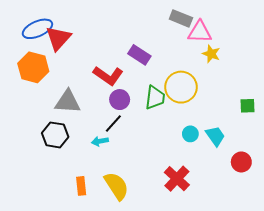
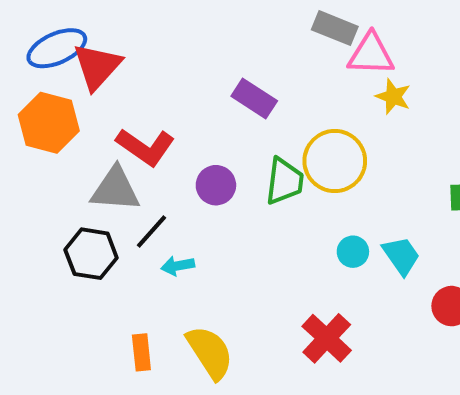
red L-shape: (108, 76) -> (145, 147), moved
black line: (113, 124) -> (151, 232), moved

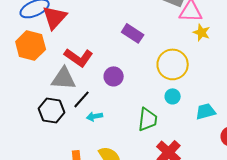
green trapezoid: (284, 181) -> (148, 119), moved
cyan circle: (353, 252) -> (173, 96), moved
cyan trapezoid: (401, 256) -> (206, 111), turned -70

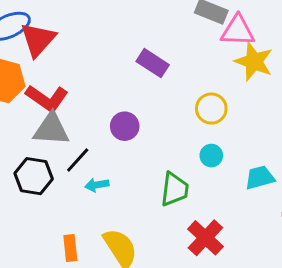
yellow star: (202, 32) -> (254, 62), size x1.5
red L-shape: (79, 57) -> (47, 98), moved
yellow circle: (173, 64) -> (211, 109), size x0.7

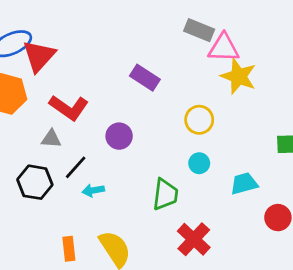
red L-shape: (47, 98) -> (69, 108), moved
gray triangle: (51, 129) -> (51, 139), size x0.6

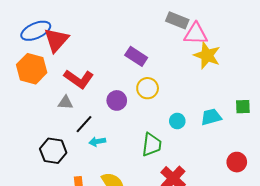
yellow circle: (199, 120) -> (148, 88), moved
black hexagon: (35, 182) -> (53, 151), moved
cyan trapezoid: (244, 184) -> (211, 117), moved

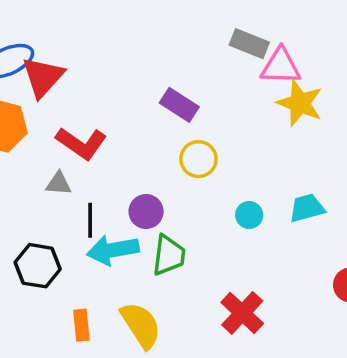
purple circle: (117, 100) -> (146, 212), moved
black line: (84, 124) -> (90, 220), turned -42
cyan arrow: (97, 142) -> (113, 250), size x1.8
green trapezoid: (152, 145) -> (169, 255), moved

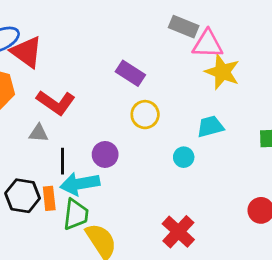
red triangle: (43, 77) -> (27, 52), turned -36
cyan trapezoid: (307, 208) -> (210, 127), moved
green trapezoid: (169, 255) -> (76, 214), moved
orange rectangle: (81, 325) -> (49, 198), moved

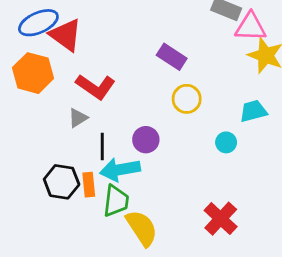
gray triangle: (39, 133) -> (78, 118), turned -36

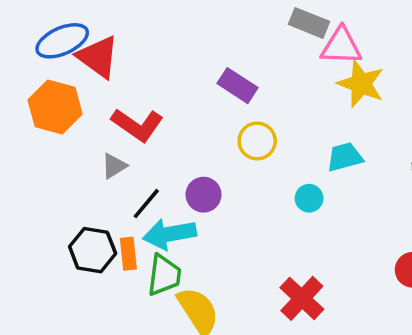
black line: (102, 146) -> (146, 204), turned 40

